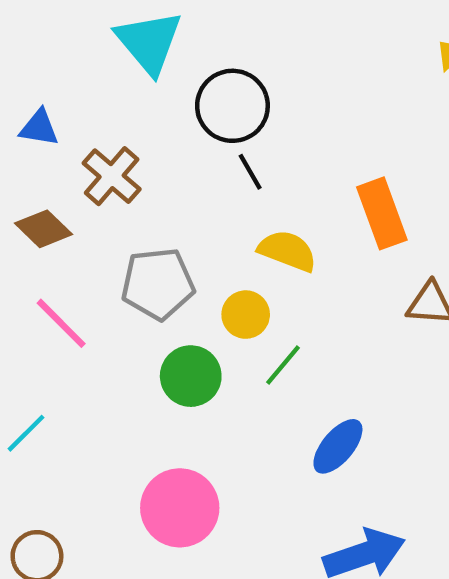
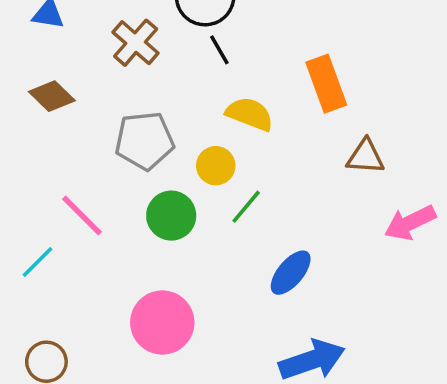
brown cross: (112, 176) -> (136, 43), moved
pink line: (61, 323) -> (82, 216), moved

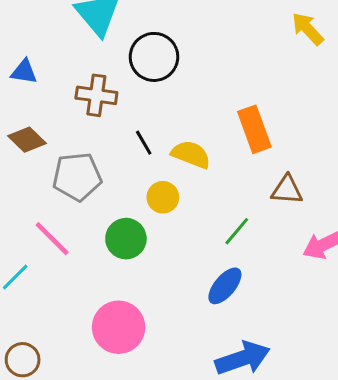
brown cross: (136, 43) -> (96, 95), turned -33
black line: (219, 50) -> (144, 143), moved
gray pentagon: (144, 141) -> (77, 177), moved
green line: (246, 207) -> (237, 231), moved

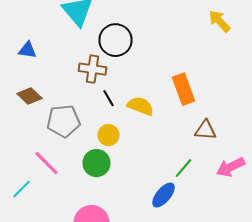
brown cross: (96, 95) -> (92, 69), moved
yellow circle: (163, 197) -> (108, 135), moved
green line: (237, 231) -> (184, 168), moved

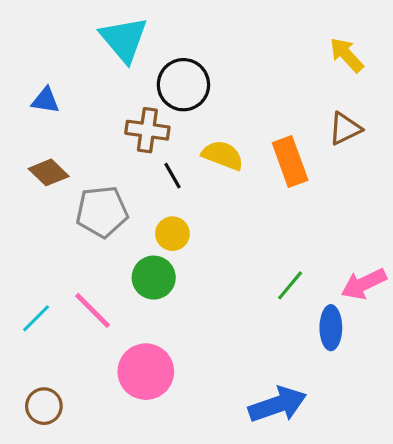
yellow semicircle: (140, 106) -> (223, 155), moved
brown triangle: (206, 130) -> (345, 129), moved, turned -30
pink line: (46, 163) -> (93, 310), moved
blue ellipse: (164, 195) -> (331, 328), moved, turned -40

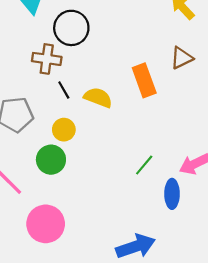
yellow semicircle: (223, 155) -> (98, 98), moved

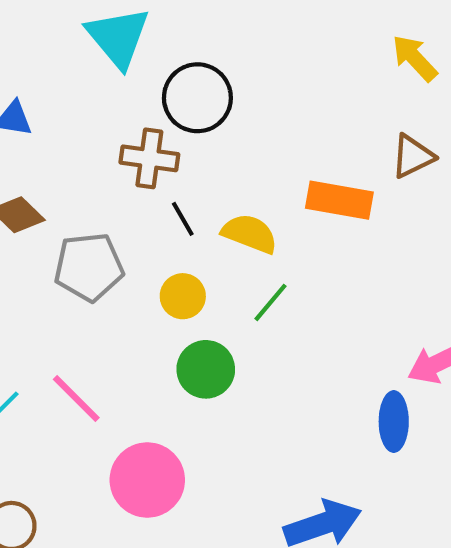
orange rectangle: (144, 80) -> (339, 200), turned -60
green circle: (51, 160) -> (206, 369), moved
green line: (144, 165) -> (271, 302), moved

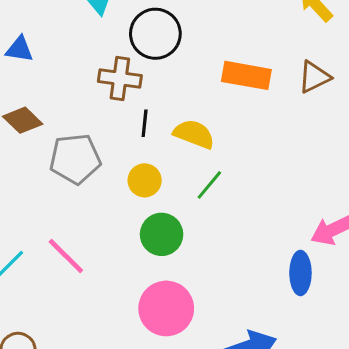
orange rectangle: (339, 200) -> (246, 75), moved
black line: (183, 219) -> (145, 123), turned 36
pink circle: (147, 480) -> (166, 308), moved

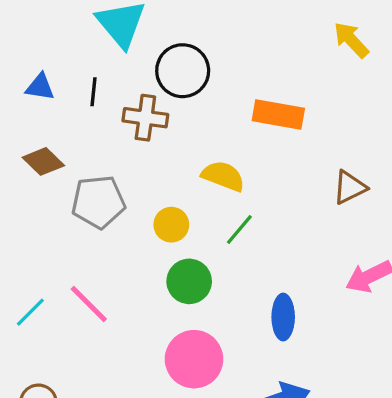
brown triangle: (314, 77) -> (350, 187), moved
black line: (145, 123) -> (94, 92), moved
blue ellipse: (300, 273) -> (283, 317), moved

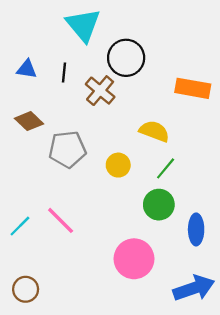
brown cross: (145, 118) -> (100, 91), turned 32
green circle: (189, 281) -> (159, 205), moved

